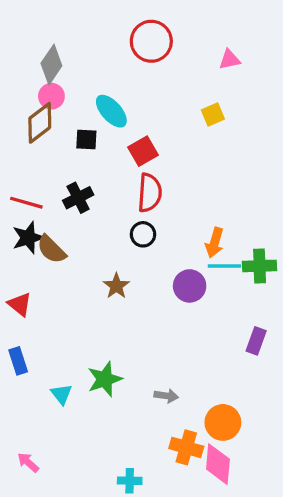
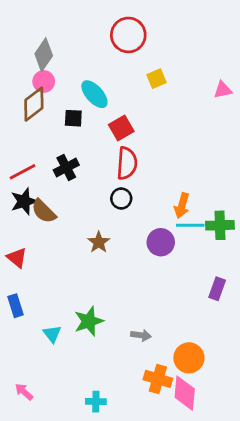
pink triangle: (230, 60) -> (223, 90), moved
yellow square: (213, 114) -> (157, 79), moved
red line: (26, 203) -> (23, 172), turned -44
cyan cross: (130, 481) -> (96, 402), moved

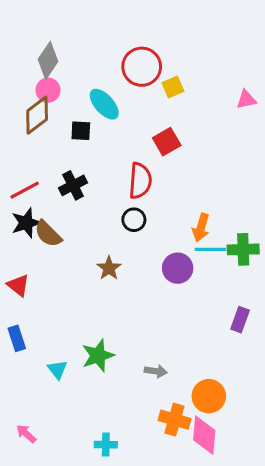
red circle: (128, 35) -> (142, 67), moved
red square: (121, 128) -> (167, 142), moved

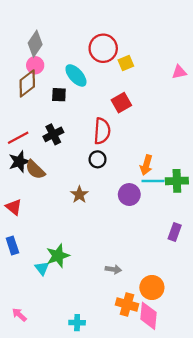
green star: (98, 356) -> (58, 256), moved

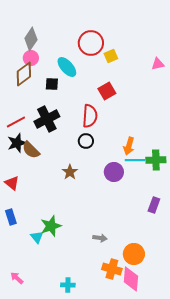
black cross: (53, 134) -> (47, 119), size x1.4

